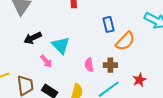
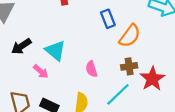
brown cross: (110, 65) -> (129, 66), moved
red star: (139, 80) -> (152, 79), size x1.5

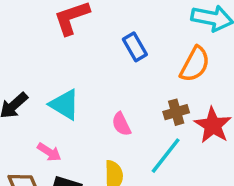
orange semicircle: (130, 36) -> (195, 64), moved
pink arrow: (41, 71) -> (49, 152), moved

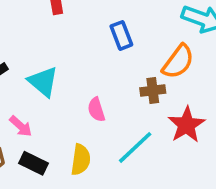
brown cross: (176, 112) -> (153, 91), moved

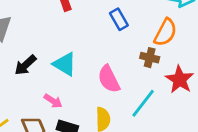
brown cross: (153, 91) -> (150, 58), turned 30
pink semicircle: (96, 110) -> (109, 79), size x1.5

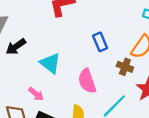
blue rectangle: (119, 19) -> (100, 42), moved
black arrow: (25, 65) -> (16, 47), moved

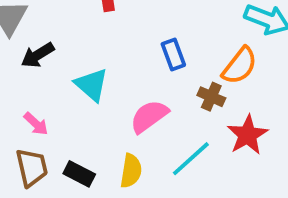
pink semicircle: (87, 81) -> (149, 116), turned 70
pink arrow: (36, 94) -> (36, 124), moved

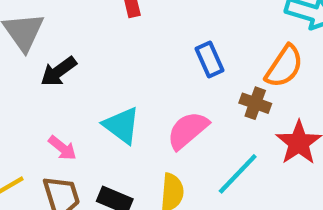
cyan triangle: (91, 85) -> (122, 125), moved

